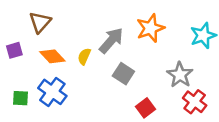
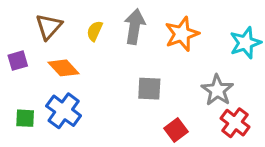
gray arrow: (111, 40) -> (135, 27), moved, turned -32
yellow semicircle: (84, 56) -> (95, 31), moved
gray square: (123, 74) -> (149, 89), turned -30

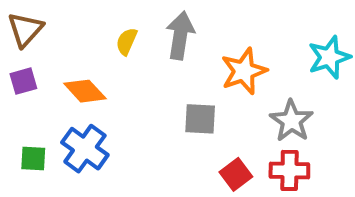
brown triangle: (49, 27) -> (25, 29), moved
orange star: (182, 34) -> (244, 71), moved
red cross: (235, 123) -> (289, 170), moved, turned -36

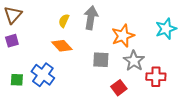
orange diamond: (85, 91) -> (62, 46), moved
gray star: (291, 121) -> (134, 61), moved
red cross: (289, 170) -> (156, 77), moved

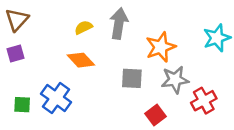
yellow semicircle: (64, 21) -> (84, 27), turned 40
gray star: (134, 61) -> (175, 80), turned 30
red cross: (156, 77) -> (204, 101), turned -30

